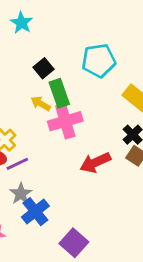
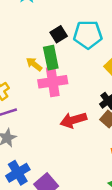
black square: (44, 68) -> (59, 34), moved
blue cross: (35, 212) -> (18, 173), moved

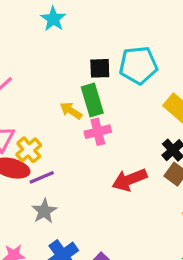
black square: (59, 34) -> (100, 68), turned 35
pink cross: (53, 82) -> (98, 132), size x0.7

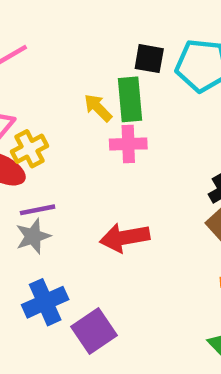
purple line: (42, 177) -> (38, 210), moved
red arrow: (129, 180) -> (125, 238), moved

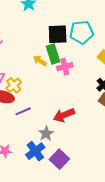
black square: (149, 59) -> (58, 34), size x1.5
pink cross: (128, 144) -> (65, 67), moved
gray star: (33, 236) -> (46, 134), moved

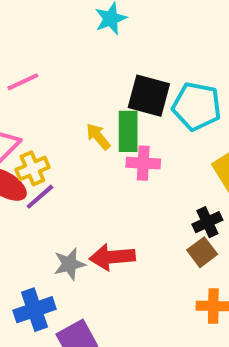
purple line: (23, 111) -> (40, 197), moved, turned -35
gray star: (46, 134) -> (69, 264), moved

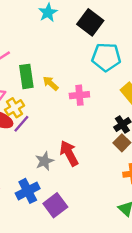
black square: (149, 96) -> (90, 22), moved, turned 30
green rectangle: (128, 131) -> (26, 76), moved
red arrow: (112, 257) -> (69, 153), turned 75

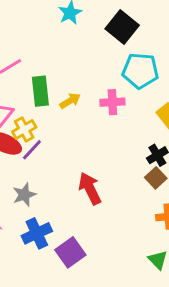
yellow arrow: (51, 83) -> (70, 101), turned 105
pink cross: (79, 95) -> (112, 102), moved
gray star: (44, 161) -> (24, 195), moved

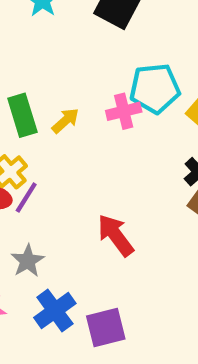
cyan pentagon: (140, 71) -> (155, 88), moved
purple square: (70, 252) -> (106, 328), turned 32

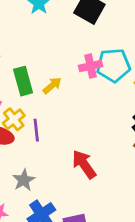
pink cross: (124, 111) -> (91, 66), moved
purple line: (26, 197) -> (36, 130), moved, turned -40

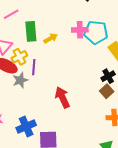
gray star: (24, 180) -> (20, 80), moved

